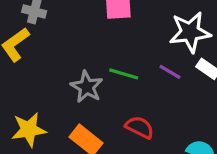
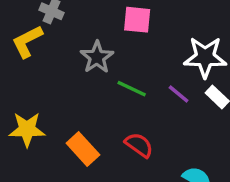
gray star: (87, 87) -> (97, 57), moved

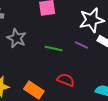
gray star: (97, 57) -> (17, 38), moved

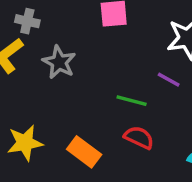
green line: (54, 48) -> (132, 101), moved

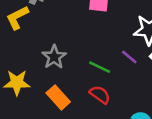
gray star: (59, 62) -> (54, 57), moved

